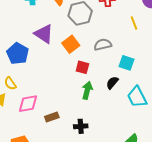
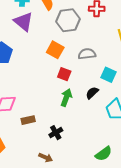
purple triangle: (44, 34) -> (23, 22), moved
orange square: (71, 44) -> (55, 50), turned -30
black cross: (81, 126) -> (56, 133), turned -32

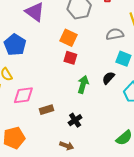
gray semicircle: (87, 54) -> (115, 34), moved
red square: (64, 74) -> (70, 58), moved

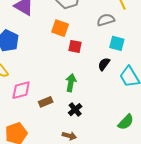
red square: (70, 58) -> (75, 46), moved
green arrow: (83, 85) -> (71, 83), moved

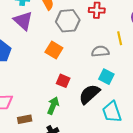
red square: (75, 46) -> (63, 81), moved
black semicircle: (104, 64) -> (89, 94), size x1.6

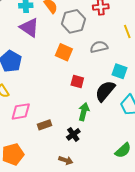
gray semicircle: (100, 51) -> (99, 47), moved
green arrow: (53, 106) -> (84, 112), moved

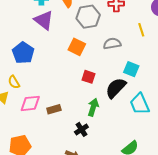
brown rectangle: (44, 125) -> (54, 109), moved

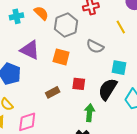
purple triangle: (44, 20) -> (30, 50), moved
gray semicircle: (112, 44) -> (95, 46), turned -132
brown rectangle: (54, 109) -> (53, 92), moved

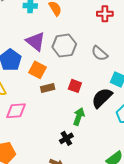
gray hexagon: (66, 25) -> (64, 46), moved
orange square: (61, 57) -> (37, 70), moved

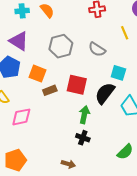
purple triangle: (35, 42) -> (19, 41), moved
red square: (75, 86) -> (77, 85), size x1.5
black cross: (66, 138) -> (83, 138), moved, turned -32

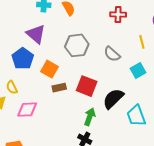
cyan square: (118, 73) -> (138, 71), moved, turned 35

